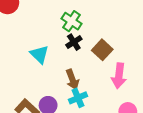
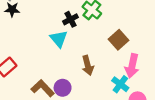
black cross: (74, 42) -> (70, 19), moved
cyan cross: (78, 98) -> (120, 84), moved, turned -35

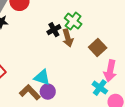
cyan triangle: (59, 39) -> (42, 77), moved, turned -30
brown arrow: (88, 65) -> (68, 38), moved

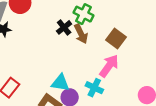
pink arrow: (110, 71) -> (109, 66), moved, turned -145
cyan cross: (100, 88) -> (94, 88), moved

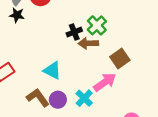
brown arrow: (81, 34) -> (88, 43), turned 96
cyan triangle: (60, 83) -> (52, 70), moved

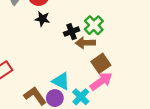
black star: (17, 15) -> (42, 19), moved
brown square: (120, 59) -> (101, 63), moved
cyan triangle: (52, 70) -> (61, 81), moved

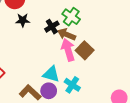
brown arrow: (85, 43) -> (67, 34), turned 36
pink arrow: (101, 81) -> (68, 50), moved, turned -60

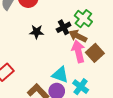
black star: (23, 20) -> (37, 32), moved

